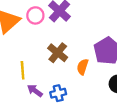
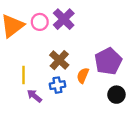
blue cross: (58, 93) -> (57, 85), moved

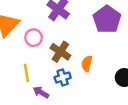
pink circle: (40, 22) -> (34, 38), moved
purple pentagon: (108, 61) -> (107, 19), moved

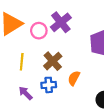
pink circle: (34, 38) -> (39, 31), moved
yellow line: (26, 73) -> (22, 62), moved

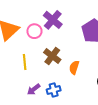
blue cross: (49, 85) -> (54, 90), moved
purple arrow: (26, 93) -> (34, 89), turned -72

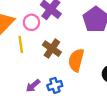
yellow line: (25, 62) -> (21, 44), moved
orange semicircle: (74, 68) -> (76, 60), size x1.5

